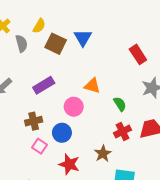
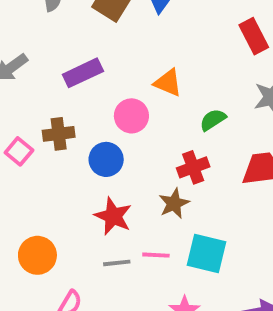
green semicircle: (120, 104) -> (213, 120), turned -96
red cross: (123, 131) -> (193, 167), moved
pink square: (40, 146) -> (19, 151), moved

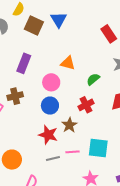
purple rectangle: (83, 73) -> (24, 63), turned -36
blue circle: (106, 159) -> (50, 106), moved
brown star: (174, 203) -> (69, 125), moved

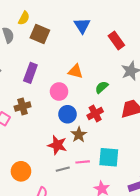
blue triangle: (59, 20) -> (82, 26), moved
blue circle: (50, 106) -> (67, 114), moved

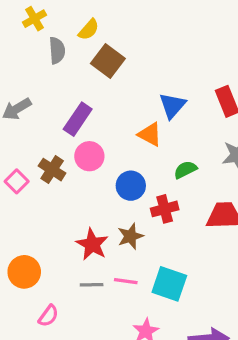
blue triangle: (82, 26) -> (172, 105), moved
pink circle: (59, 92) -> (89, 156), moved
brown cross: (23, 107) -> (52, 170), turned 35
blue circle: (67, 114) -> (131, 186), moved

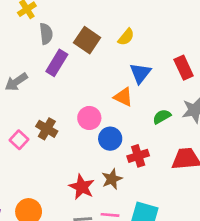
yellow semicircle: (89, 30) -> (126, 37), moved
purple rectangle: (78, 119) -> (57, 63), moved
pink circle: (89, 156) -> (89, 118), moved
green semicircle: (185, 170) -> (162, 117), moved

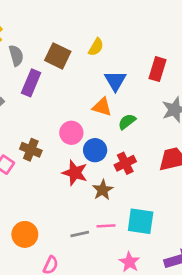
red rectangle: (184, 68) -> (157, 69), turned 50
green semicircle: (162, 117) -> (127, 122), moved
red star: (82, 187) -> (75, 173), moved

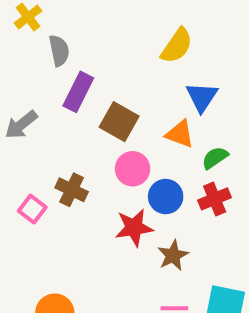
yellow semicircle: (96, 47) -> (177, 46), size x1.4
brown square: (58, 56) -> (119, 122), moved
red cross: (125, 163) -> (215, 199), moved
red star: (75, 173) -> (134, 228), turned -30

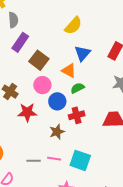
green semicircle: (215, 158) -> (77, 88), moved
red cross: (215, 199) -> (77, 115), moved
red star: (134, 228) -> (27, 112), moved

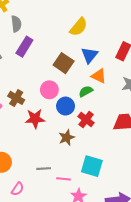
brown square: (39, 60) -> (64, 63), moved
orange triangle: (69, 71) -> (99, 76), moved
red cross: (77, 115) -> (86, 120), turned -35
pink line: (54, 159) -> (63, 179), moved

